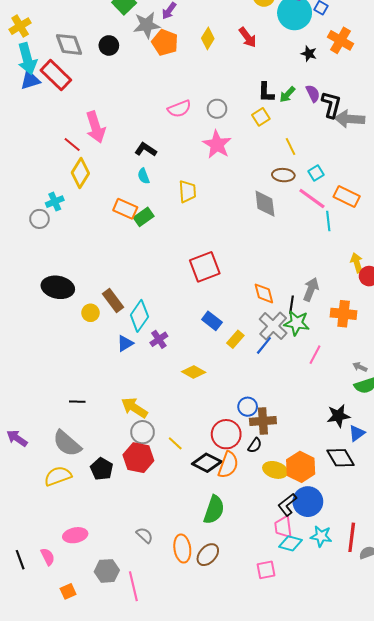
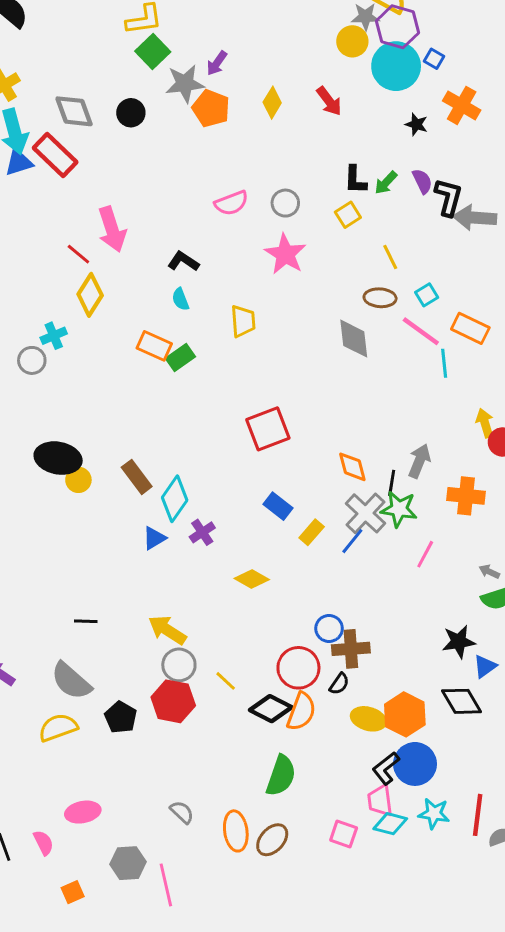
yellow circle: (90, 313) -> (78, 480), moved
pink square: (266, 570) -> (344, 834), moved, turned 30

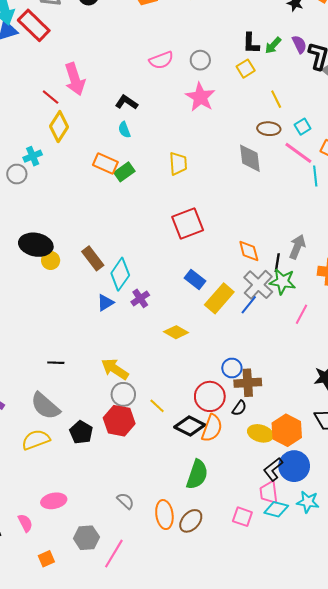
yellow trapezoid: (243, 321) -> (178, 163), moved
yellow rectangle: (312, 532) -> (219, 298), size x1.6
pink line: (166, 885) -> (114, 554), turned 44

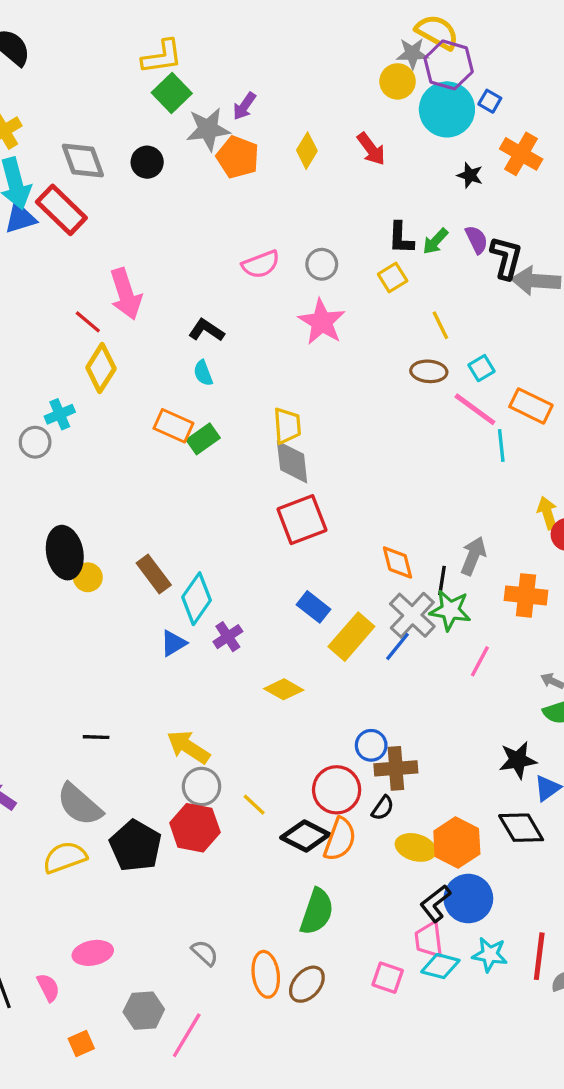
gray diamond: (250, 158) -> (292, 462), moved
black ellipse: (36, 245) -> (65, 553), turned 68
black pentagon: (81, 432) -> (136, 846), size x1.4

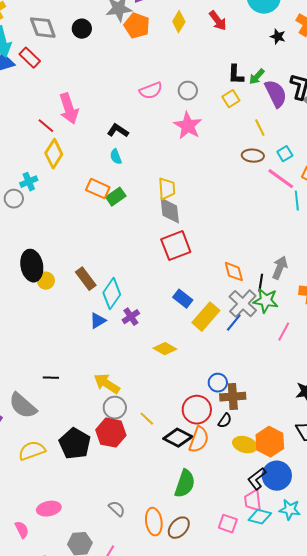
red rectangle: (61, 210) -> (30, 58), size x0.7
purple semicircle: (477, 240) -> (276, 94), moved, size x1.6
gray semicircle: (80, 805) -> (23, 406), moved

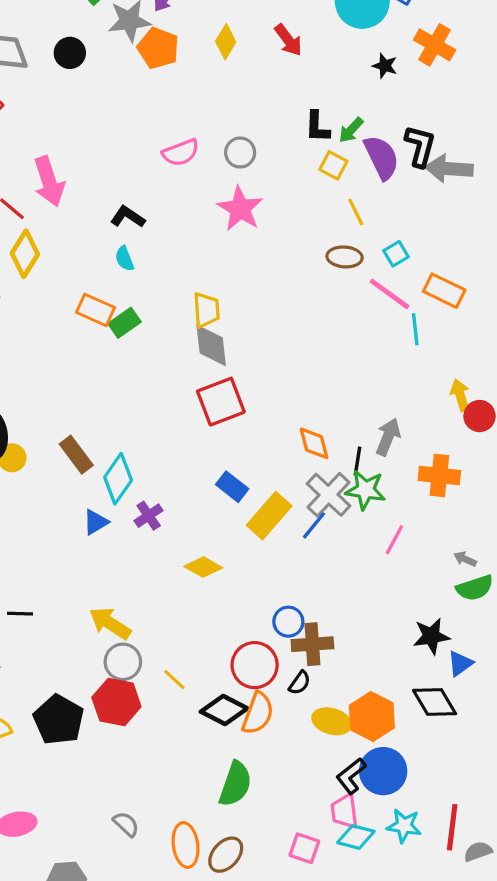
yellow square: (231, 99) -> (333, 165), moved, turned -30

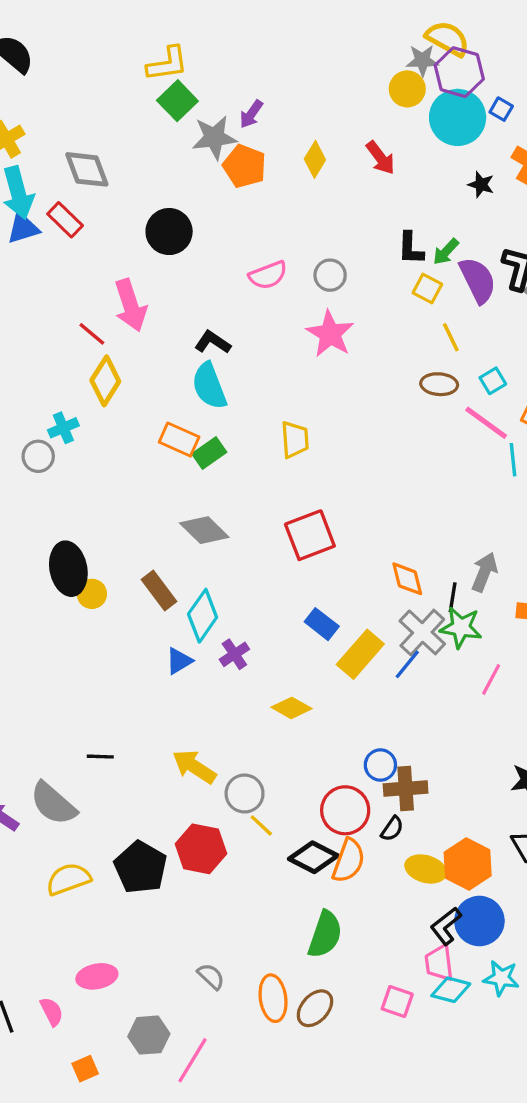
black circle: (70, 53) -> (169, 232), moved, size x1.4
cyan semicircle: (124, 259) -> (209, 386), size x1.8
gray diamond: (211, 345) -> (204, 530), moved, turned -39
gray circle: (123, 662) -> (245, 794), moved

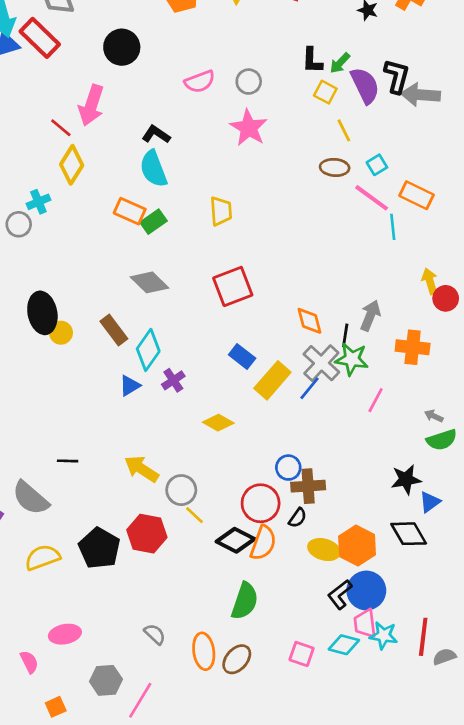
red rectangle: (65, 220) -> (40, 38), size x1.4
pink arrow: (130, 305) -> (91, 105), turned 36
pink trapezoid: (439, 963) -> (365, 624), moved

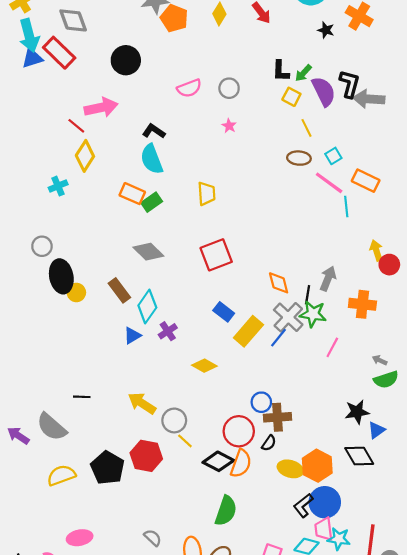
pink arrow: (91, 105) -> (101, 108), turned -120
pink star: (249, 128) -> (229, 126), size x0.5
gray circle: (19, 224) -> (42, 246), moved

